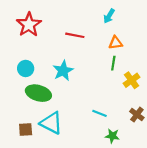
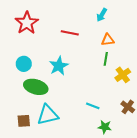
cyan triangle: (51, 123) -> (48, 115), turned -40

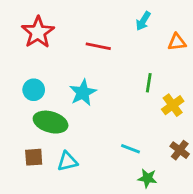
orange triangle: (108, 40) -> (177, 42), moved
cyan triangle: (48, 115) -> (67, 161), size x0.7
brown square: (24, 121) -> (34, 157), moved

